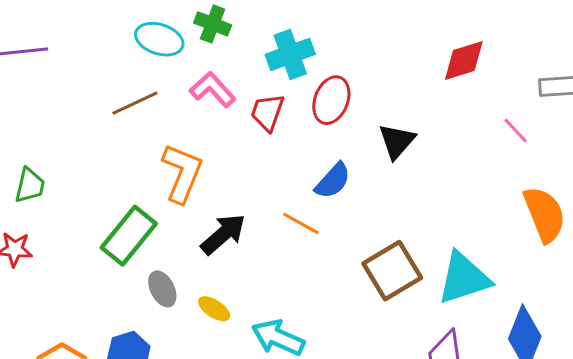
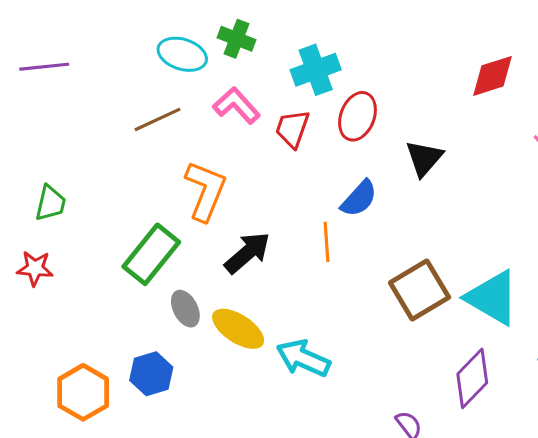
orange line: (301, 223) -> (326, 242), turned 57
cyan triangle: (464, 278) -> (492, 298), turned 48
yellow ellipse: (214, 309) -> (238, 329), size x1.6

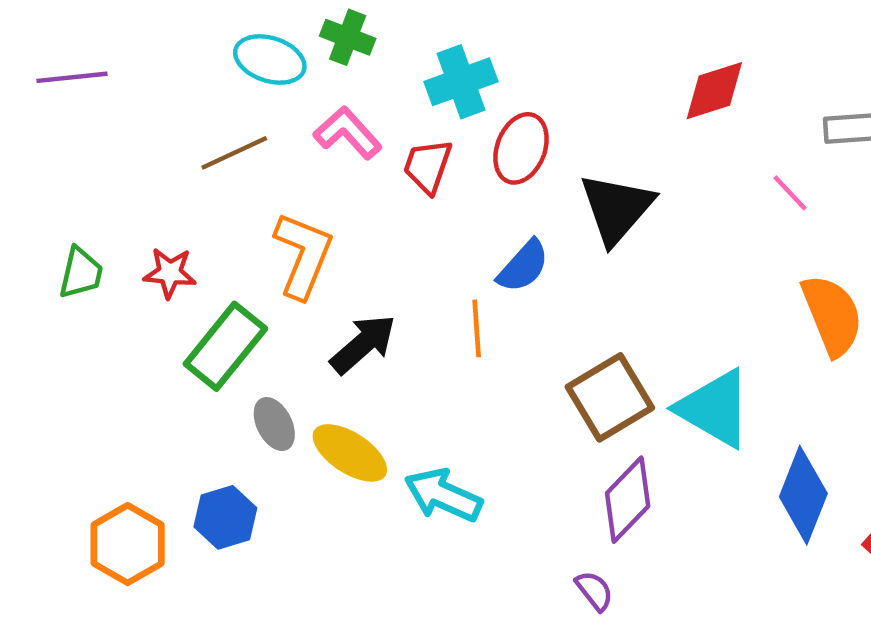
black triangle: (424, 158) -> (617, 208), size x1.4
red star: (35, 268) -> (170, 273), moved
purple diamond: (472, 378) -> (628, 500), moved

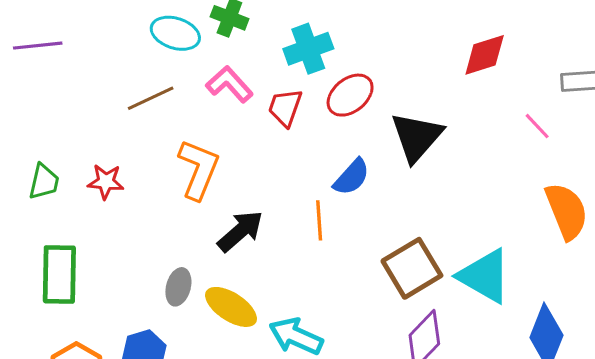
red ellipse: (521, 148) -> (350, 95), turned 30
green rectangle: (225, 346) -> (59, 274), moved, turned -38
gray ellipse: (274, 424) -> (178, 287), turned 42

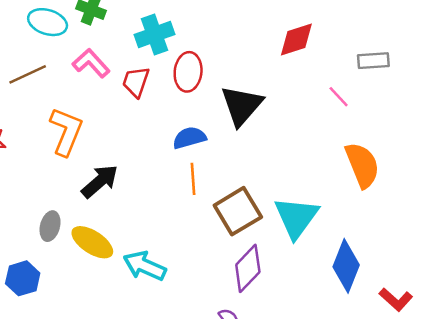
red ellipse: (350, 95) -> (188, 72), turned -45
blue semicircle: (352, 177) -> (189, 138), turned -148
orange line: (319, 220) -> (193, 179), moved
cyan triangle: (485, 276) -> (296, 217), turned 36

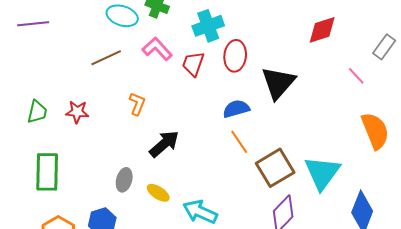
gray rectangle: (373, 61) -> (384, 47), turned -50
orange L-shape: (66, 132) -> (137, 104), size x0.6
orange line: (193, 179) -> (239, 142), turned -30
yellow ellipse: (92, 242) -> (158, 193), size x0.7

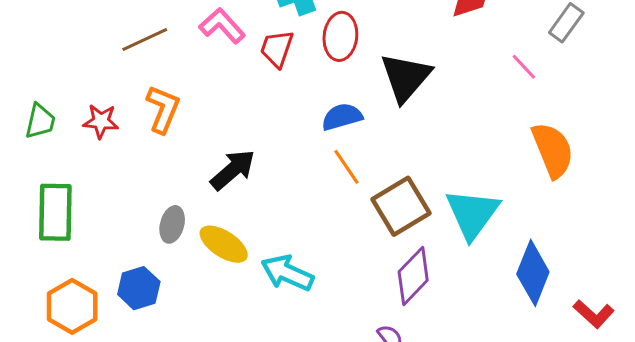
orange L-shape: (137, 104) -> (163, 109), moved, size x1.4
yellow ellipse: (158, 193) -> (224, 244), size x1.4

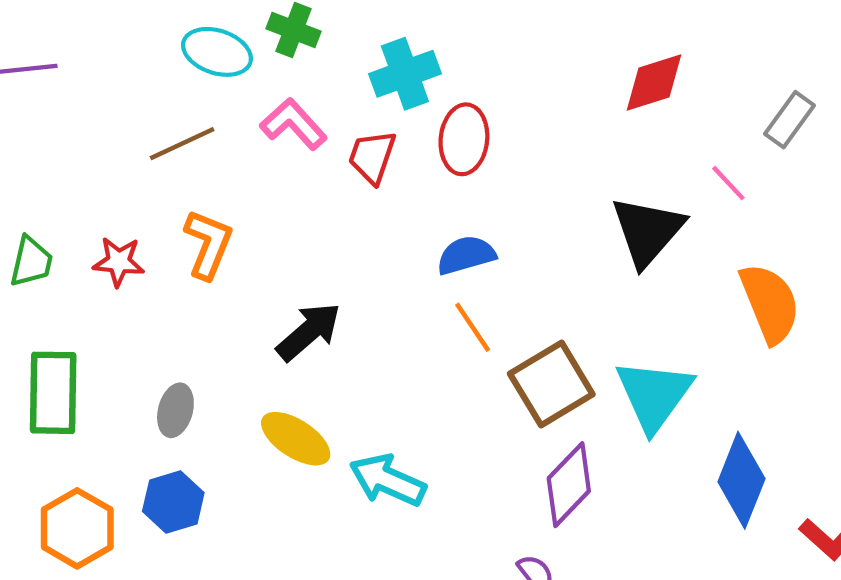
black triangle: (406, 77) -> (647, 231), moved
gray ellipse: (172, 224) -> (175, 410), moved

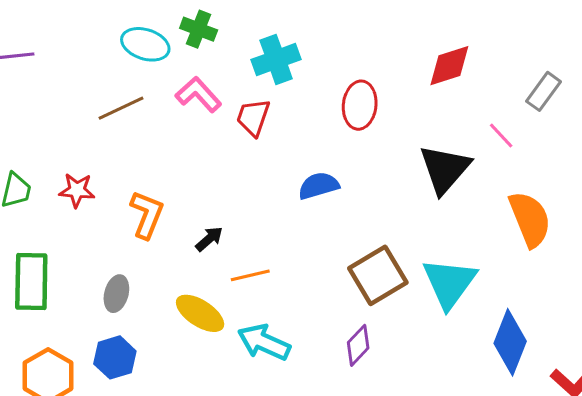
red ellipse: (464, 139) -> (360, 105), moved
orange L-shape: (208, 244) -> (147, 215), moved
orange line: (473, 327) -> (250, 275), moved, turned -69
black arrow: (309, 332) -> (209, 239), size x0.6
purple diamond: (569, 485) -> (358, 345), moved, size x0.7

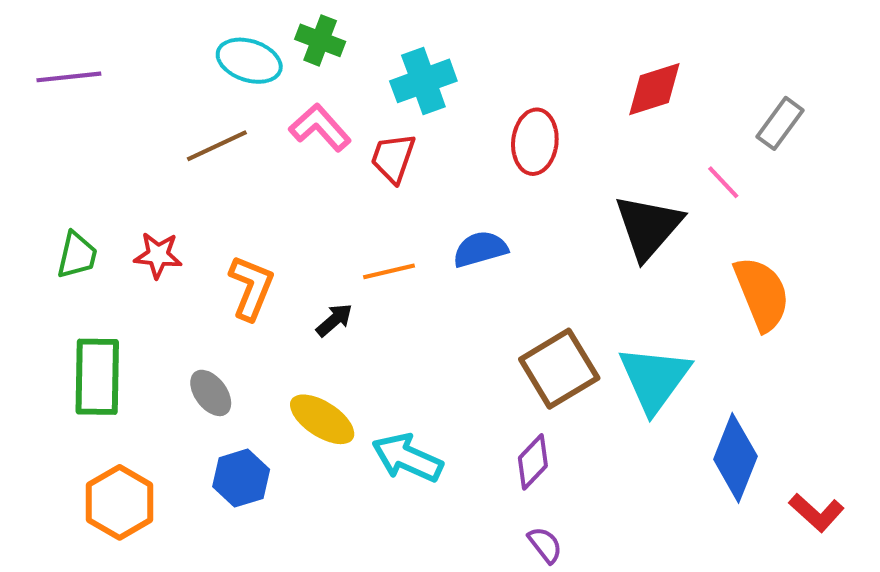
orange line: (250, 275) -> (389, 271), moved
gray ellipse: (116, 294) -> (211, 393), turned -52
blue hexagon: (115, 357) -> (241, 478), moved

